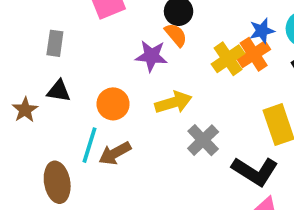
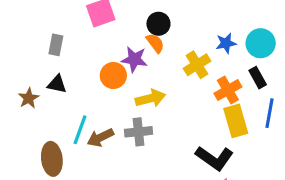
orange cross: (254, 54) -> (228, 90), moved
orange circle: (113, 104) -> (113, 75), moved
gray cross: (203, 140) -> (138, 132), moved, turned 35

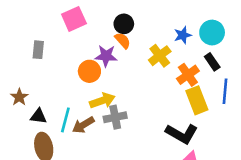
black triangle: (57, 84) -> (38, 116), moved
yellow arrow: (150, 98) -> (102, 101), moved

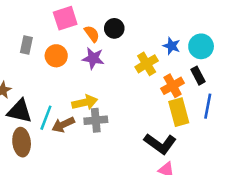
blue star: (183, 35) -> (172, 46), turned 30
orange semicircle: (123, 40) -> (92, 34), moved
orange circle: (89, 71) -> (56, 56), moved
black triangle: (38, 116) -> (20, 111), size x1.5

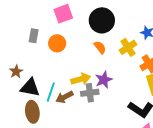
black circle: (114, 28) -> (102, 20), size x1.6
orange semicircle: (92, 34) -> (100, 47), moved
purple star: (93, 58) -> (104, 80), moved, turned -30

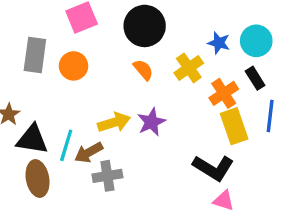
gray rectangle: (34, 36) -> (35, 55), size x1.5
gray cross: (90, 93) -> (107, 176), moved

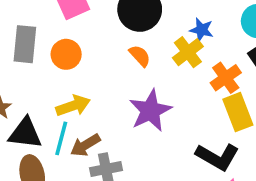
blue star: (219, 43) -> (202, 30), moved
yellow arrow: (114, 122) -> (73, 106), moved
purple star: (151, 122) -> (150, 111), size x1.4

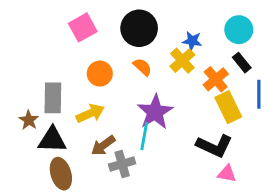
gray rectangle: (25, 44) -> (53, 98), moved
orange circle: (66, 54) -> (100, 74), moved
cyan line: (61, 138) -> (144, 136), moved

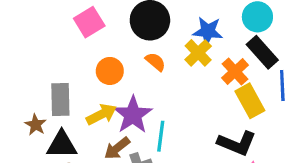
blue star: (192, 41) -> (208, 31), size x1.4
black rectangle: (242, 63) -> (262, 52), size x1.5
purple star: (155, 112) -> (133, 115), moved

